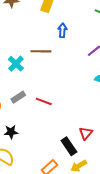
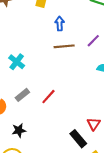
brown line: (41, 51) -> (64, 46), moved
red line: (44, 101) -> (48, 97), turned -63

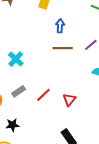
red triangle: (94, 124) -> (69, 100), moved

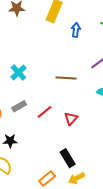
blue arrow: (60, 26) -> (76, 30), moved
brown line: (63, 48) -> (66, 78), moved

